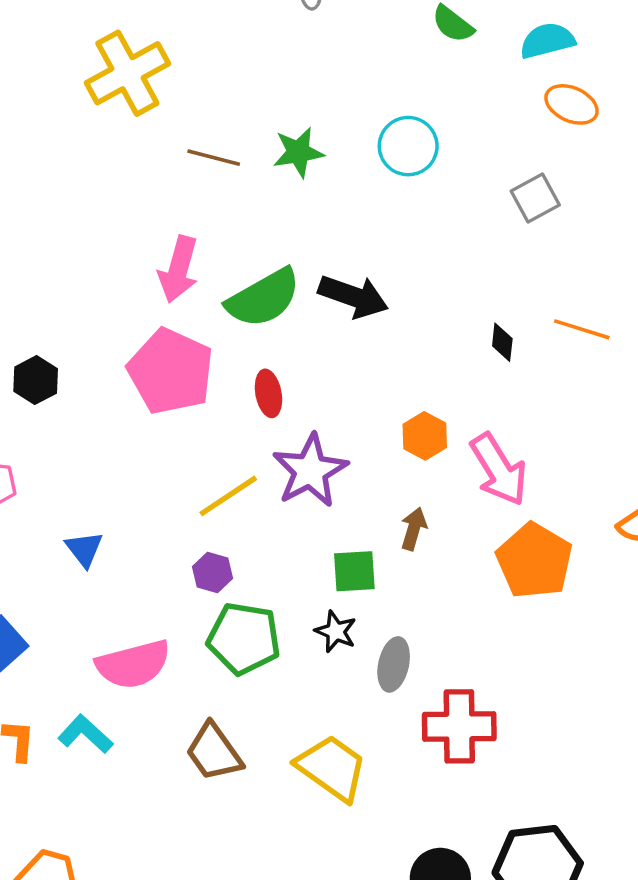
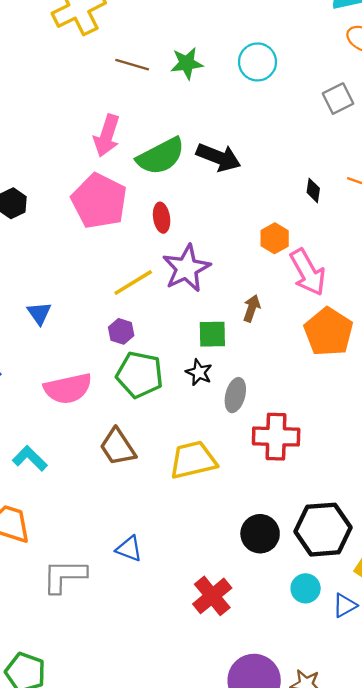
orange hexagon: (425, 436) -> (275, 238), moved
cyan L-shape: (85, 734) -> (30, 458), moved
yellow trapezoid: (332, 768) -> (193, 460), turned -51

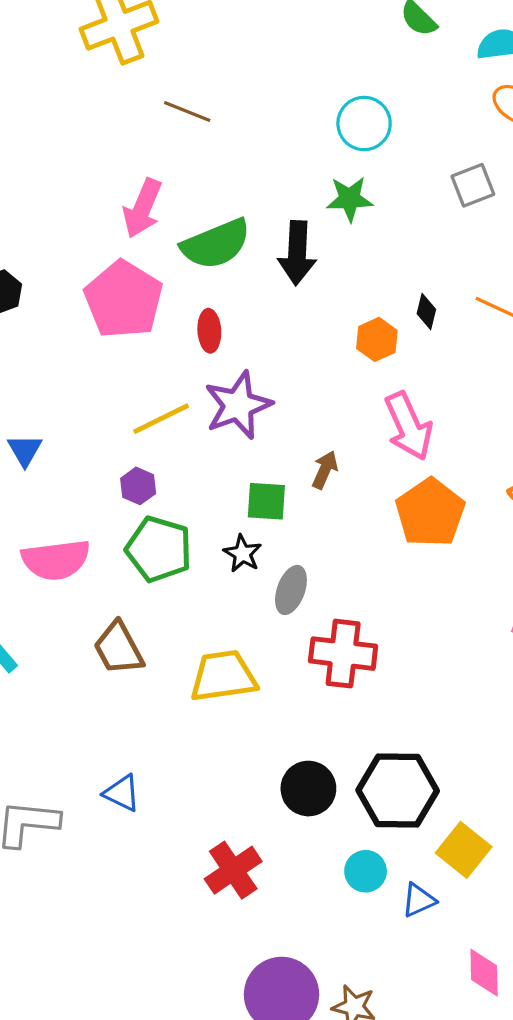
green star: (187, 63) -> (350, 199), moved
black arrow: (219, 157) -> (297, 253), turned 66
orange hexagon: (275, 238) -> (377, 339), moved

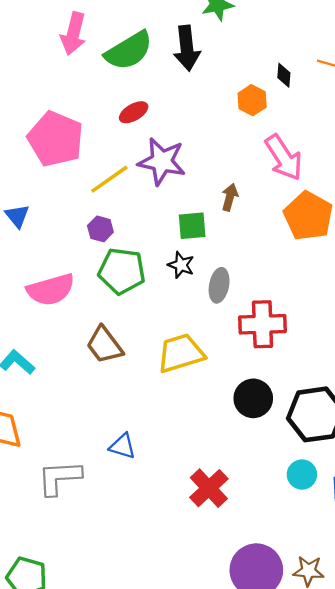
pink pentagon: (124, 299) -> (55, 139), moved
red ellipse: (209, 331) -> (134, 112), turned 72
purple star: (238, 405) -> (162, 161), turned -30
black circle: (308, 789) -> (253, 398), moved

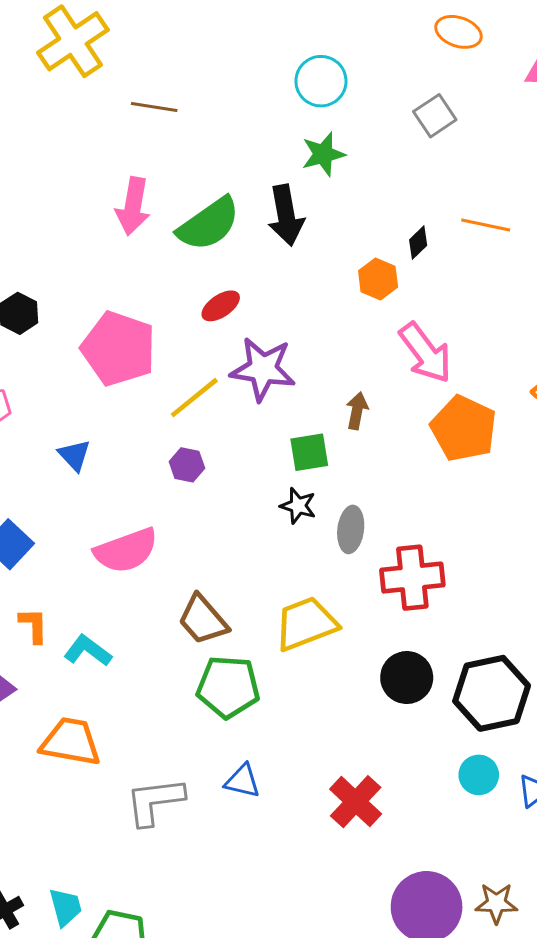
black diamond: (284, 75) -> (418, 243), turned 45
green pentagon: (122, 271) -> (228, 687), moved
blue triangle: (123, 446) -> (242, 781), moved

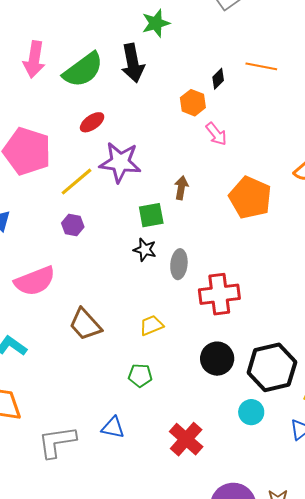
pink arrow: (425, 353) -> (216, 134), moved, size x0.6
yellow trapezoid: (306, 624) -> (151, 325), size x0.6
green pentagon: (228, 687) -> (140, 375), moved, size x0.6
cyan circle: (479, 775) -> (251, 412), moved

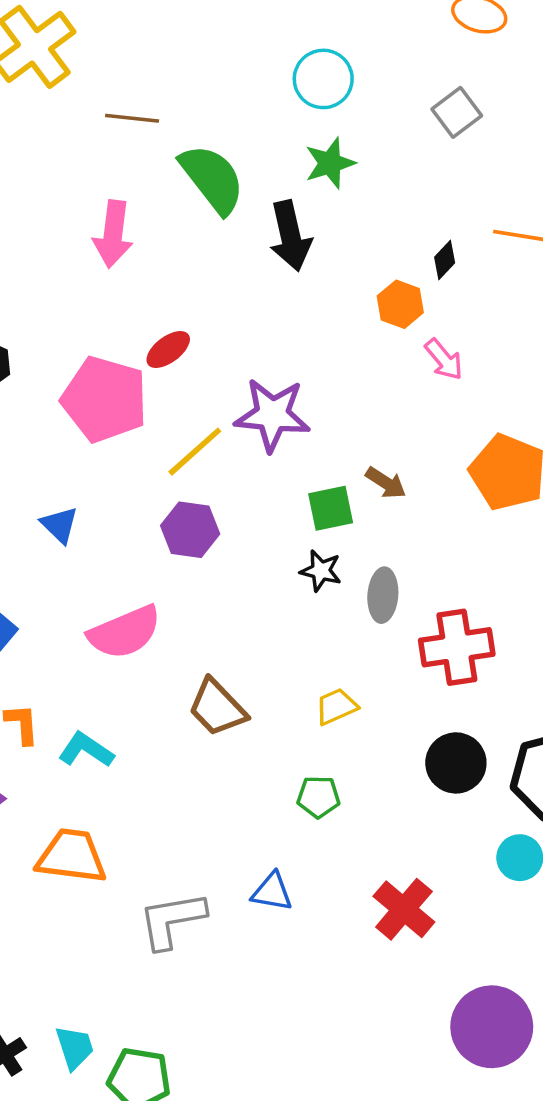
green semicircle: (83, 70) -> (212, 179), moved, turned -90
red ellipse: (92, 122) -> (168, 349), moved
brown arrow: (181, 188) -> (386, 483), moved, turned 115
purple hexagon: (73, 225) -> (190, 530), size x1.4

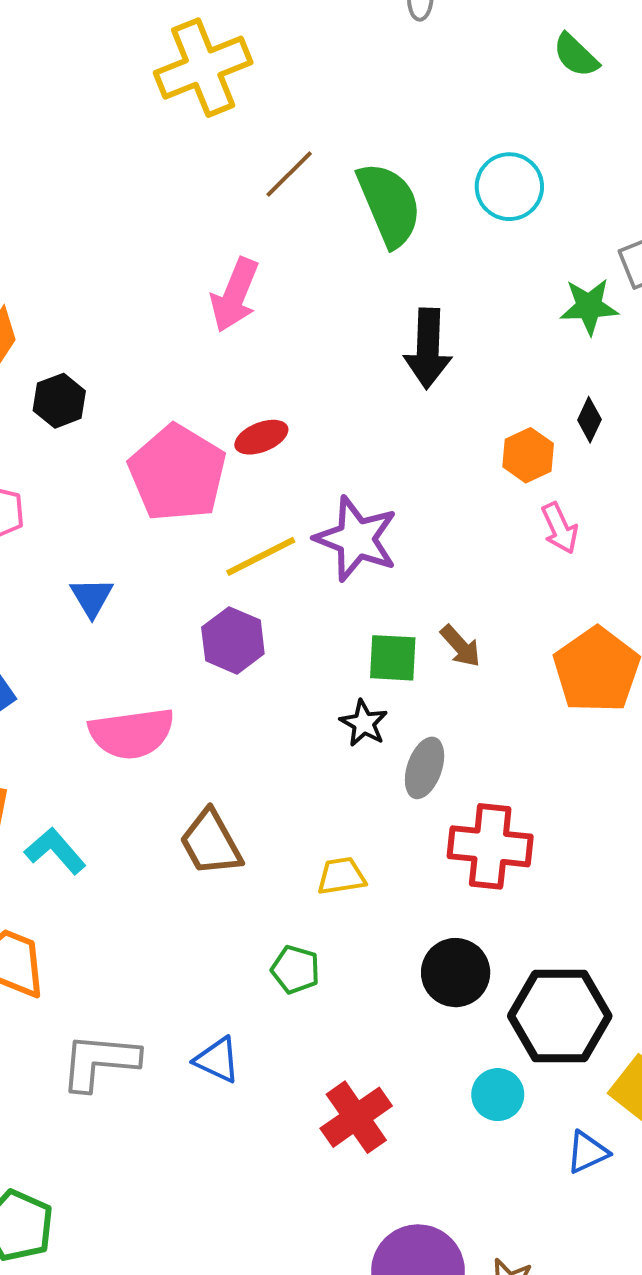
brown line: (132, 118) -> (289, 174), turned -66
green star: (330, 163) -> (589, 306), moved
green semicircle: (212, 179) -> (389, 204), moved
black diamond: (445, 260) -> (589, 420), turned -33

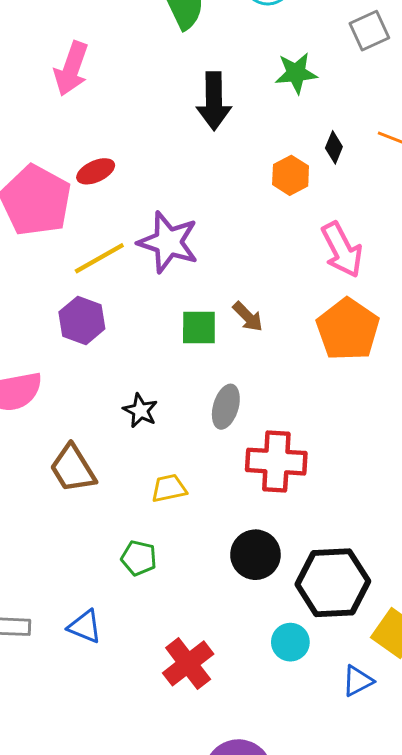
green star: (589, 306) -> (296, 73), moved
pink arrow: (560, 528) -> (342, 250), moved, size x1.5
black star: (364, 723) -> (140, 411), moved

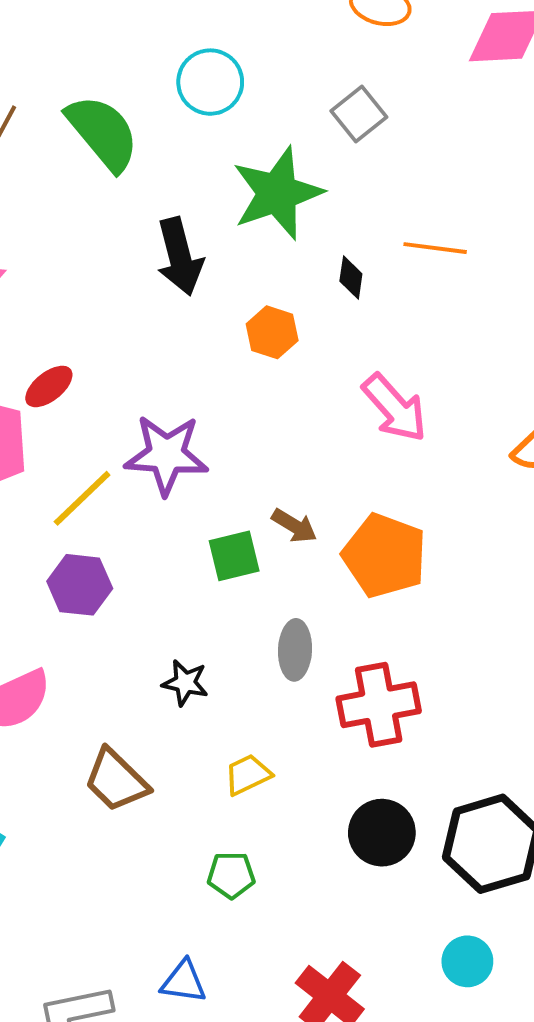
green star: (296, 73) -> (277, 193), size x1.6
orange hexagon: (291, 175) -> (272, 332), moved
orange pentagon: (348, 329) -> (384, 556), moved
cyan circle: (290, 642) -> (467, 961), moved

